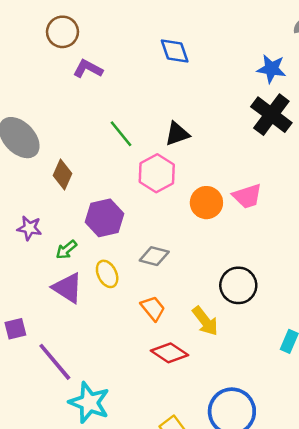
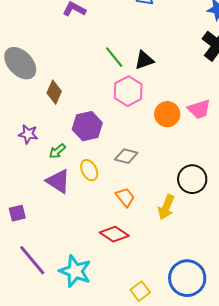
green line: (121, 134) -> (114, 57), moved
yellow arrow: (205, 321) -> (166, 207), turned 60
red diamond: (170, 353) -> (114, 234), moved
purple line: (55, 362) -> (32, 260), moved

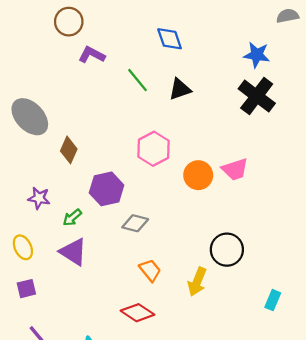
green line: (114, 57) -> (137, 80), moved
black triangle: (144, 60) -> (180, 89), moved
gray diamond: (126, 156) -> (135, 223), moved
yellow ellipse: (89, 170) -> (23, 247), moved

